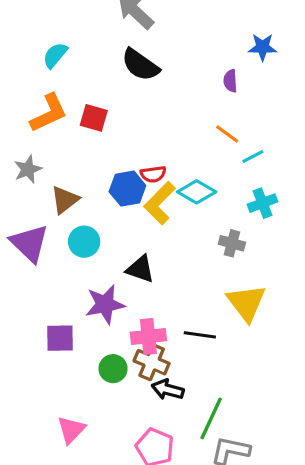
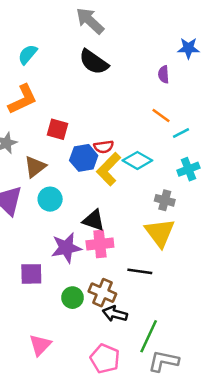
red square: (94, 118) -> (58, 129), moved
yellow triangle: (246, 303) -> (160, 233), moved
pink cross: (148, 336) -> (100, 244), moved

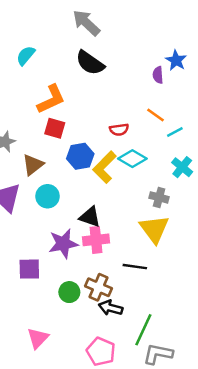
blue star: (188, 48) -> (176, 60), moved, turned 30
orange L-shape: (23, 99) -> (51, 99), moved
red semicircle: (104, 147) -> (119, 130), moved
cyan cross: (188, 169) -> (182, 167), turned -30

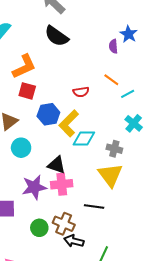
cyan diamond: (132, 159) -> (84, 139), moved, turned -30

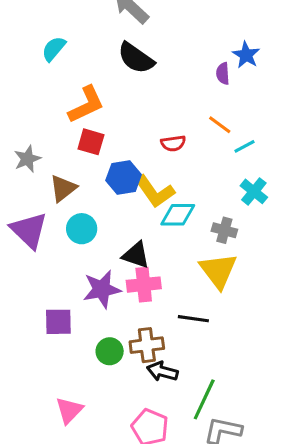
yellow L-shape: (69, 123) -> (155, 191), turned -80
brown cross: (64, 224) -> (147, 345), turned -30

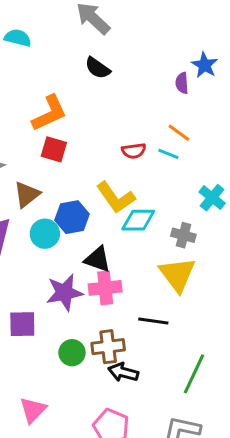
cyan semicircle: (54, 49) -> (18, 38), moved, turned 64
black semicircle: (136, 58) -> (98, 68), size x0.7
cyan line: (245, 146) -> (168, 154), moved, turned 50
blue hexagon: (124, 178) -> (72, 217), moved
green line: (204, 399) -> (194, 374), moved

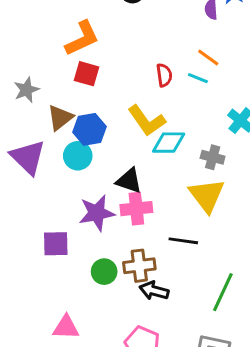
red semicircle: (134, 151) -> (164, 75), turned -90
blue hexagon: (72, 217) -> (89, 129), moved
pink triangle: (33, 410) -> (66, 327), turned 48

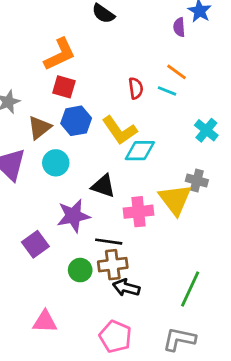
blue hexagon: (89, 129) -> (76, 121), moved
gray cross: (213, 157) -> (197, 180), moved
pink cross: (136, 209) -> (139, 212), moved
black line: (183, 241) -> (109, 242), moved
purple square: (56, 244) -> (35, 244), turned -35

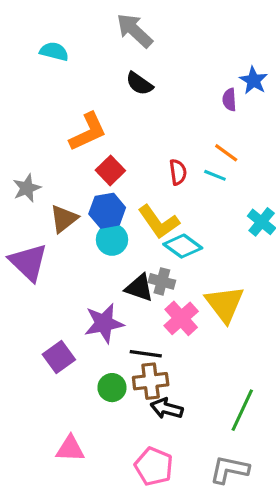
red square: (64, 87) -> (110, 170), moved, turned 30
cyan diamond: (140, 151) -> (183, 246), turned 36
cyan circle: (56, 163) -> (112, 240), moved
gray cross: (197, 180) -> (162, 281), moved
pink cross: (139, 212) -> (181, 318), turned -36

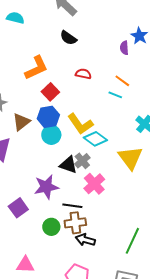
red semicircle: (178, 172) -> (83, 74), moved, turned -70
gray cross: (162, 281) -> (82, 161), turned 35
yellow triangle: (225, 304) -> (130, 158), moved

